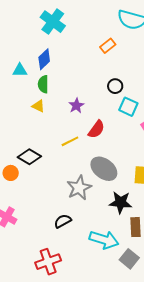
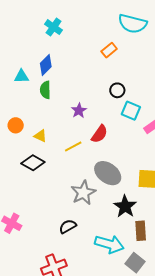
cyan cross: (53, 22) -> (53, 27), size x0.7
yellow triangle: (38, 106) -> (40, 136), moved
orange circle: (11, 173) -> (16, 125), moved
black star: (121, 202) -> (125, 206), turned 30

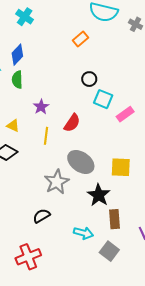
purple star: (79, 111) -> (41, 107), moved
yellow line: (73, 146) -> (46, 136), turned -54
cyan arrow: (109, 244) -> (83, 233), size x0.7

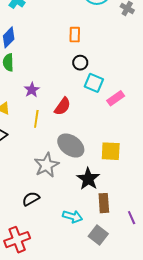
orange rectangle: (80, 39) -> (75, 35), moved, turned -49

